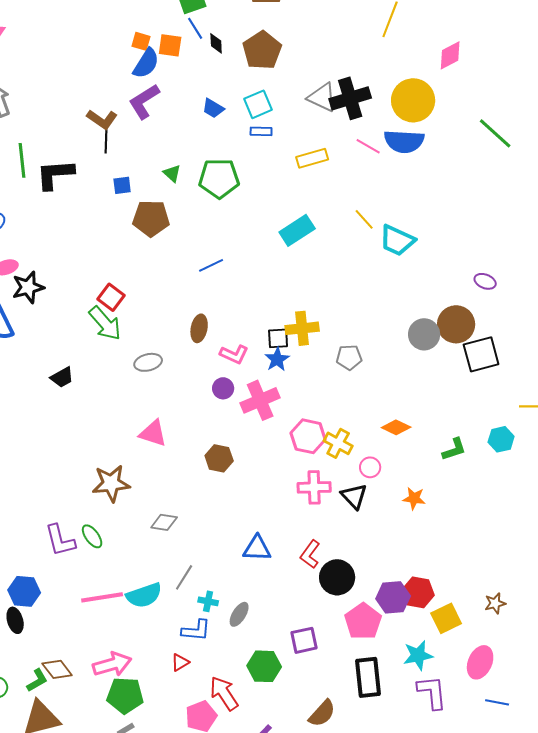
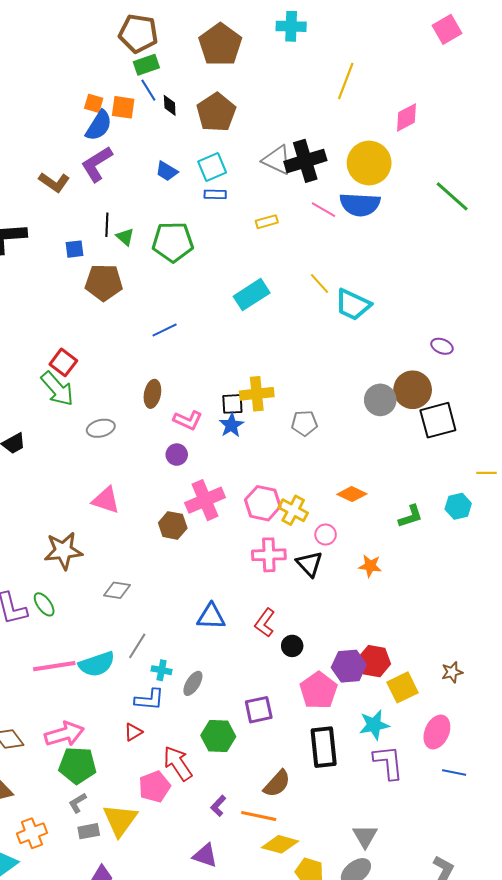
black line: (106, 141) -> (107, 225), moved
yellow rectangle: (312, 158) -> (267, 222), size x0.7
pink cross: (260, 400) -> (205, 500), moved
black circle: (337, 577) -> (292, 646), size x0.6

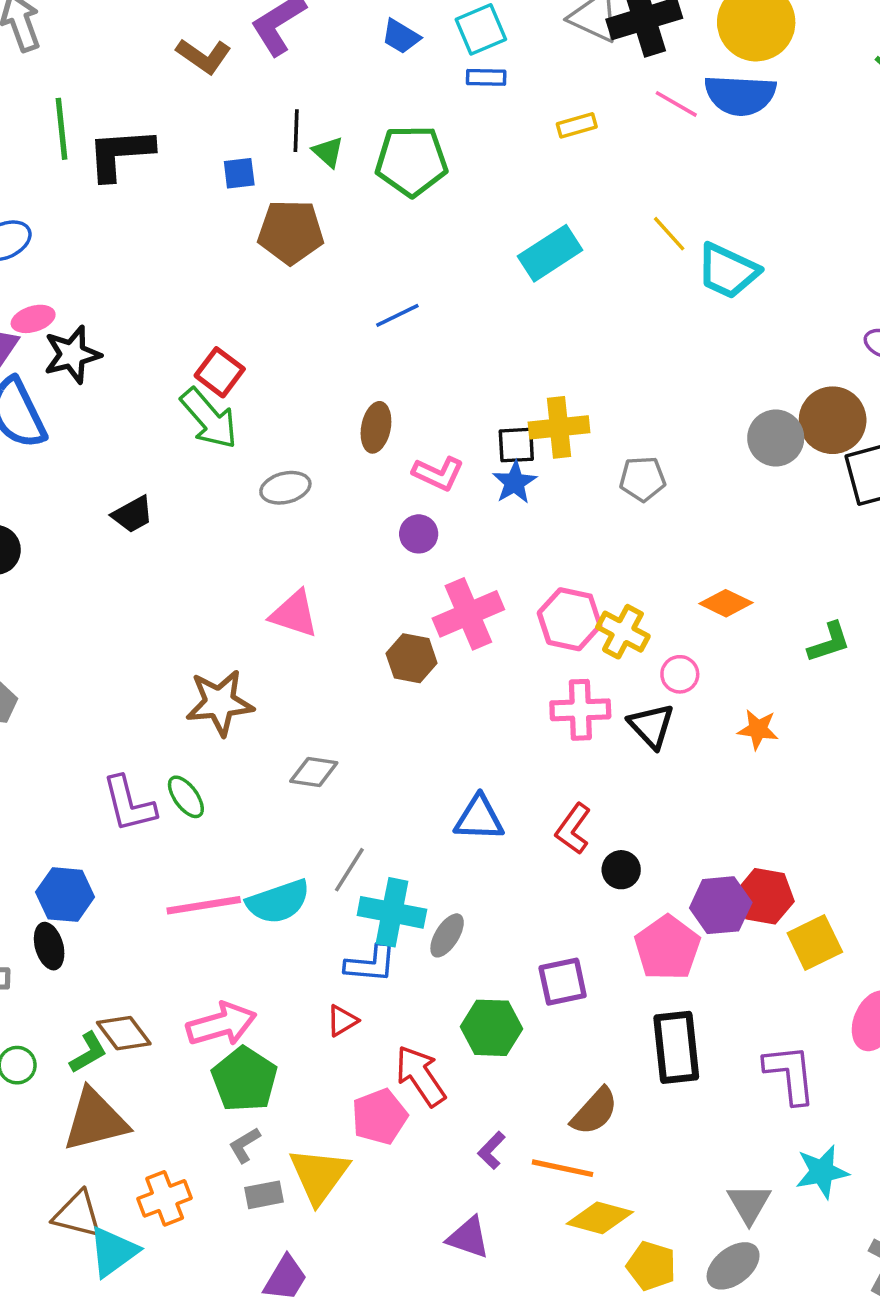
cyan cross: (162, 670) -> (392, 912), size x1.8
cyan star: (374, 725) -> (822, 1172), moved
green pentagon: (78, 765) -> (245, 1079), turned 30

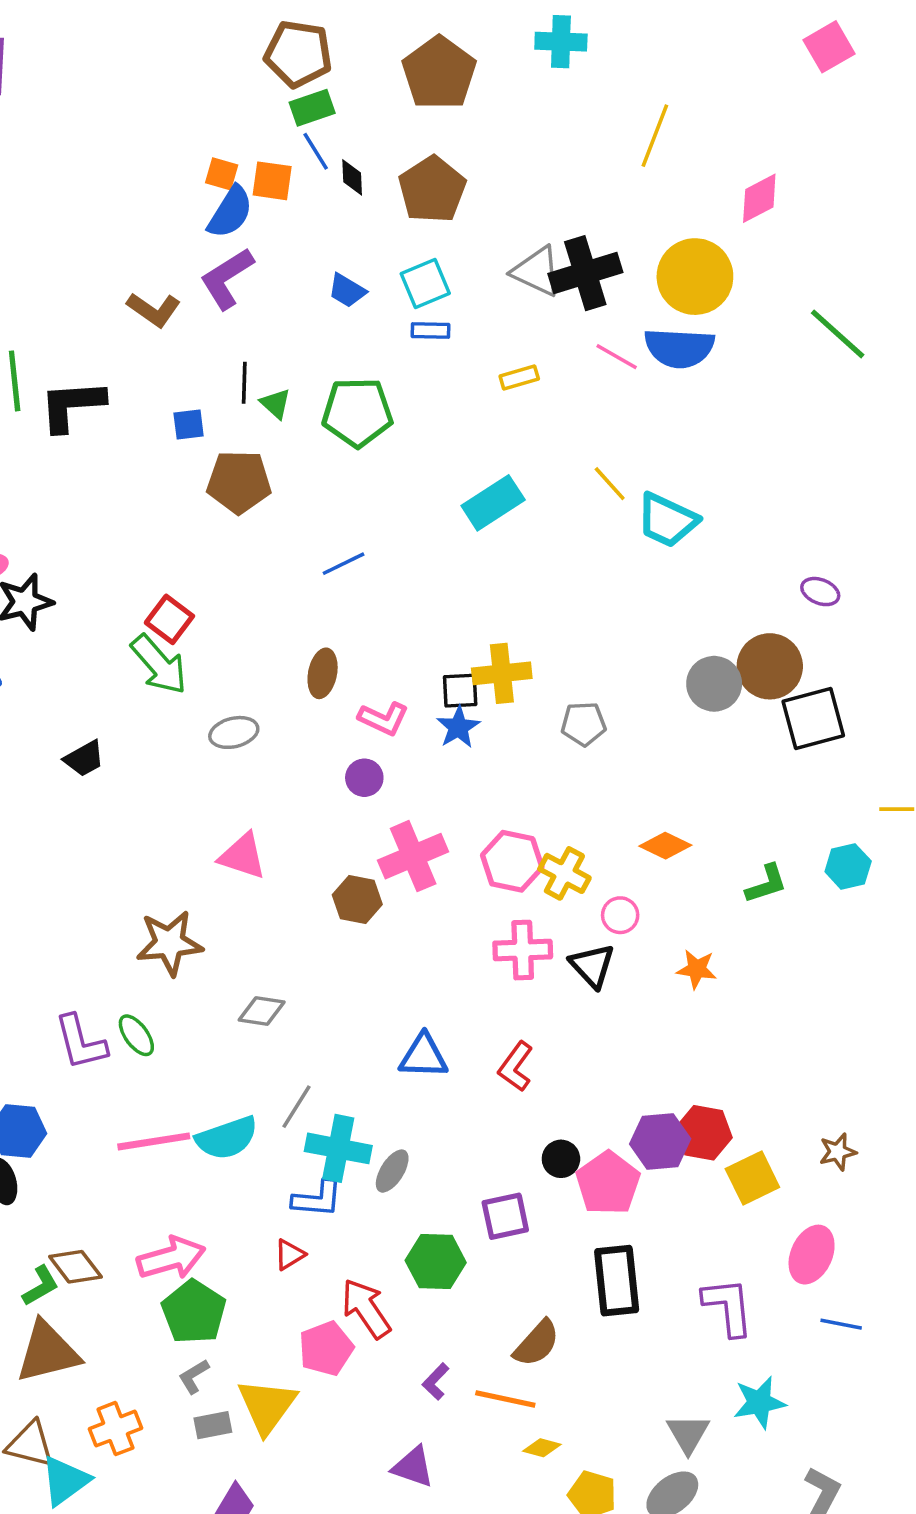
black circle: (621, 870) -> (561, 1159), moved
yellow diamond: (600, 1218) -> (542, 1448), size x0.6

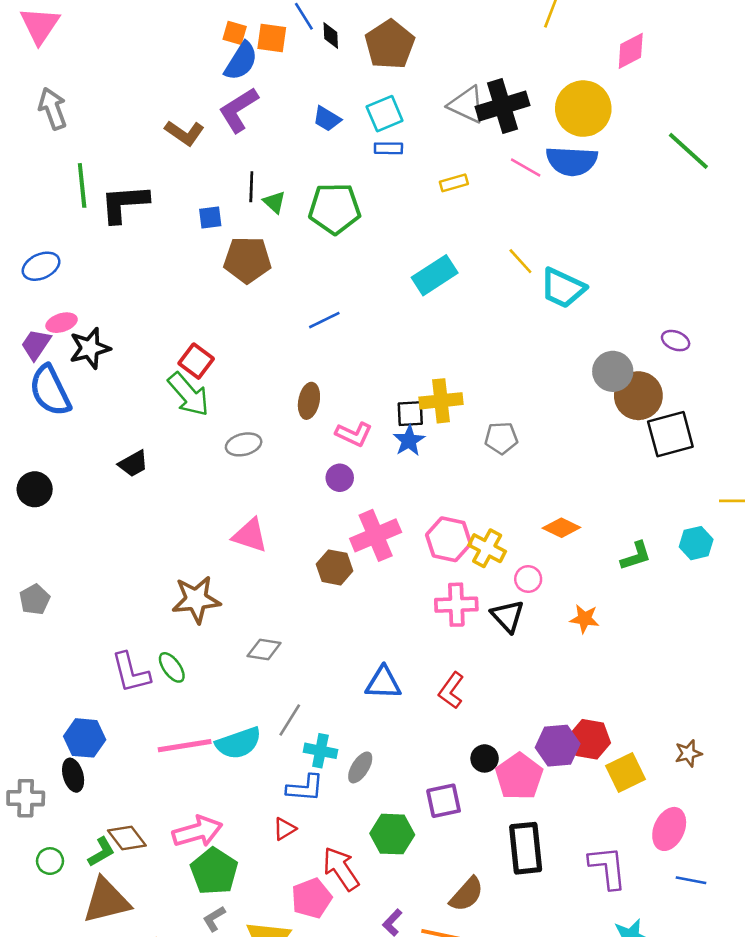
gray circle: (714, 684) -> (613, 371), moved
cyan cross: (338, 1148) -> (320, 751), size x0.7

